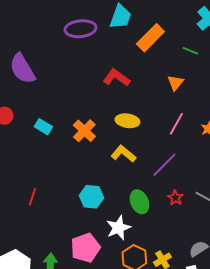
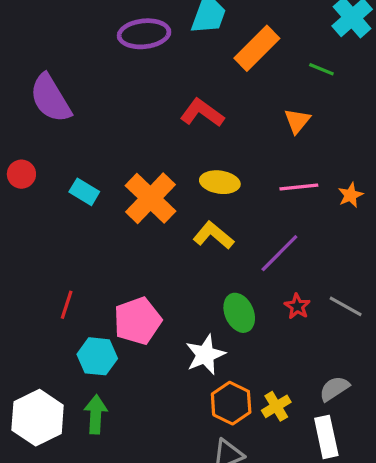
pink line: (176, 124) -> (299, 187), turned 55
orange cross: (84, 131) -> (150, 198), size x1.4
cyan hexagon: (91, 197) -> (97, 356), moved
pink pentagon: (85, 248) -> (138, 321), moved

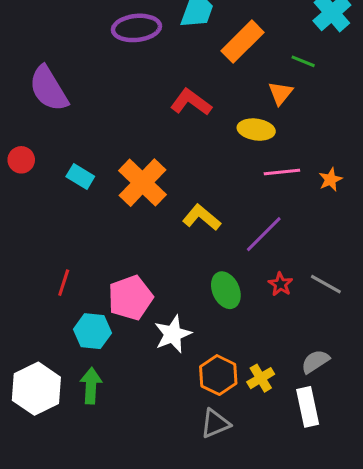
orange triangle: (297, 121) -> (280, 93), moved
yellow ellipse: (220, 182) -> (256, 130), moved
white star: (205, 355) -> (173, 334), moved

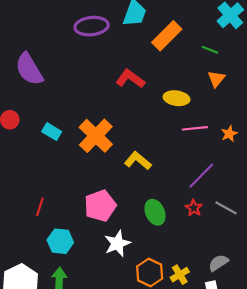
orange triangle: (280, 93) -> (216, 79), moved
purple line: (264, 234) -> (201, 176), moved
pink pentagon: (130, 298) -> (100, 206), moved

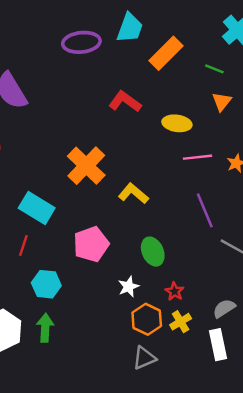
cyan rectangle: (52, 132) -> (37, 208), moved, size x1.6
purple line: (201, 176) -> (205, 210), turned -68
red star: (194, 208) -> (175, 291), moved
white star: (117, 243) -> (129, 287), moved, size x0.7

